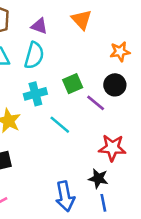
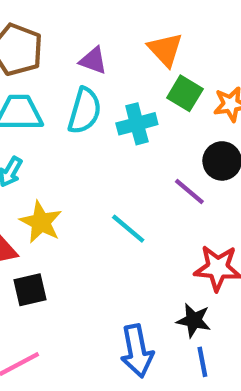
green square: (73, 84) -> (185, 93), moved, turned -36
cyan cross: (35, 94) -> (137, 124), moved

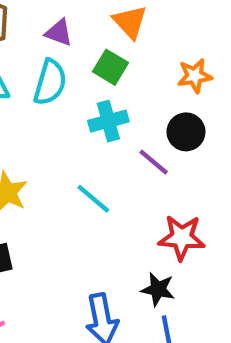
green square: (185, 93) -> (111, 67), moved
cyan cross: (137, 124) -> (108, 121), moved

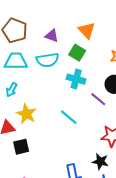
cyan semicircle: (50, 82) -> (48, 60), turned 65
cyan cross: (108, 121) -> (76, 79), turned 30

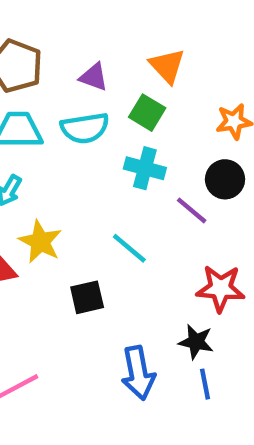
black square: (21, 147) -> (87, 297), moved

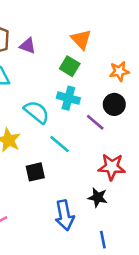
purple triangle: (94, 77) -> (28, 46), moved
cyan semicircle: (85, 128) -> (37, 112), moved, turned -132
blue line: (205, 384) -> (103, 240), moved

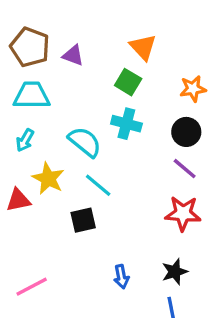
purple line: (95, 122) -> (185, 169), moved
cyan line: (59, 144) -> (98, 185), moved
black star: (98, 197) -> (175, 272), moved, turned -30
blue arrow: (65, 215) -> (121, 277), size x0.6

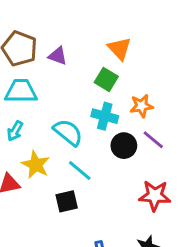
orange star: (193, 89) -> (142, 106), moved
black circle: (186, 132) -> (124, 146), moved
purple line: (185, 169) -> (153, 140), moved

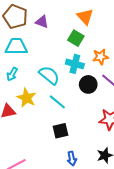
black square: (67, 201) -> (60, 131), moved

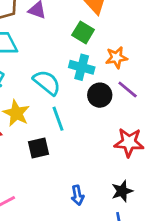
cyan line: (57, 102) -> (58, 119), turned 30
black square: (60, 131) -> (39, 148), moved

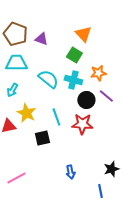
cyan semicircle: (47, 83) -> (48, 79), moved
red star: (129, 142) -> (82, 124), moved
black star: (122, 191) -> (111, 169), moved

